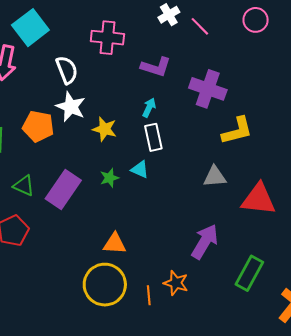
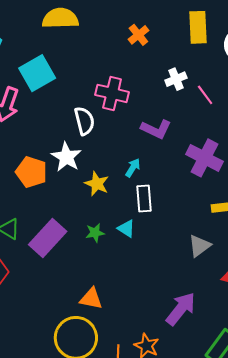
white semicircle: (67, 70) -> (84, 121), moved
cyan arrow: (149, 108) -> (133, 168), moved
gray triangle: (215, 177) -> (199, 246), turned -40

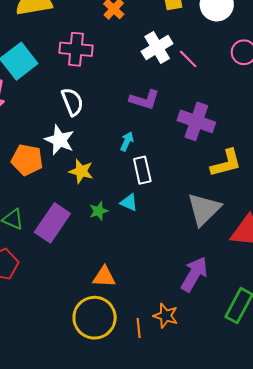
white cross: (176, 79) -> (157, 47), size x1.4
pink cross: (112, 93) -> (76, 49), moved
yellow star: (97, 184) -> (81, 171), moved
gray triangle: (199, 246) -> (204, 209), size x1.5

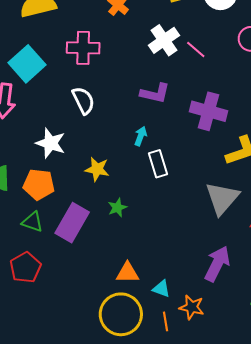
white star: (60, 140) -> (51, 143), moved
orange pentagon: (27, 160) -> (39, 184), moved
cyan triangle: (129, 202) -> (161, 289), moved

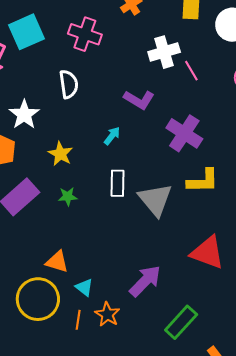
white rectangle: (158, 164) -> (117, 183), moved
gray triangle: (222, 198) -> (155, 200), moved, turned -39

